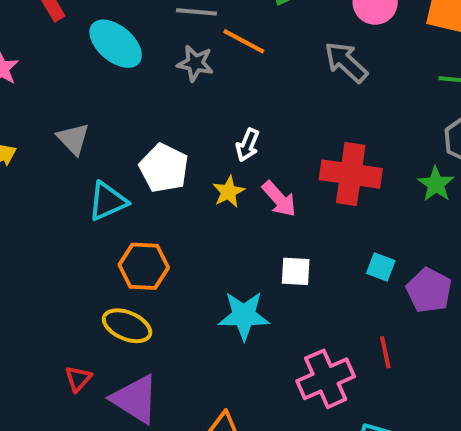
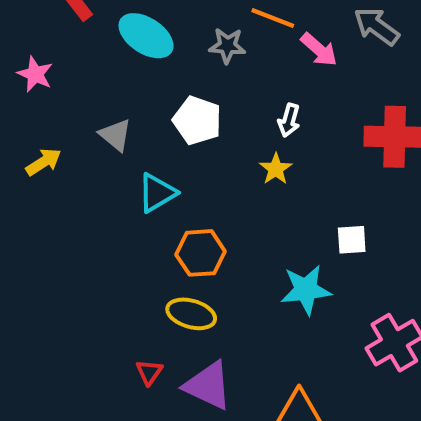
white pentagon: (164, 168) -> (197, 120), moved
pink arrow: (279, 199) -> (319, 50), moved

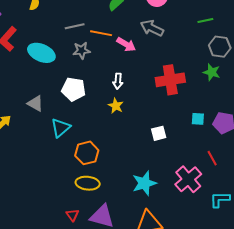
cyan star: (306, 290) -> (144, 183), moved

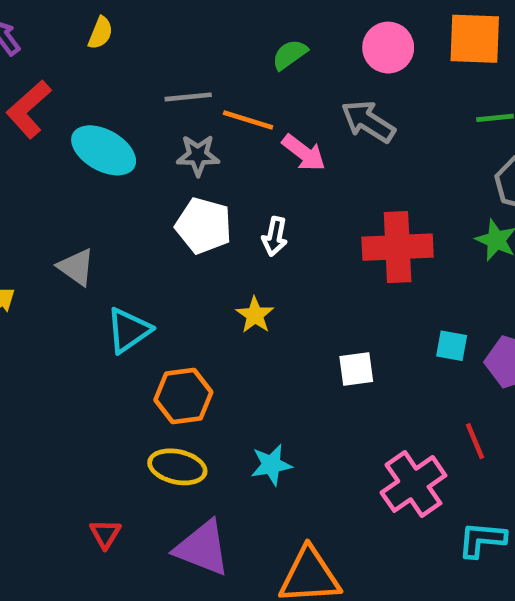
white pentagon: (74, 89) -> (204, 226), moved
yellow star: (116, 106) -> (255, 315), moved
cyan star: (144, 183) -> (271, 465), moved, size x0.7
red triangle: (72, 215) -> (105, 534), moved

